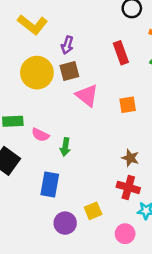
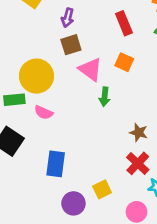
yellow circle: (37, 73) -> (36, 76), moved
orange square: (128, 105) -> (124, 62), moved, turned 36
green arrow: (65, 147) -> (105, 97), moved
red cross: (128, 187) -> (138, 163), turned 30

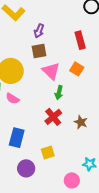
red cross: (138, 163) -> (53, 117), moved
yellow square: (102, 189) -> (48, 153), moved

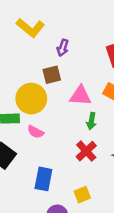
brown square: (39, 51) -> (52, 75), moved
pink triangle: (51, 71) -> (80, 96), turned -36

